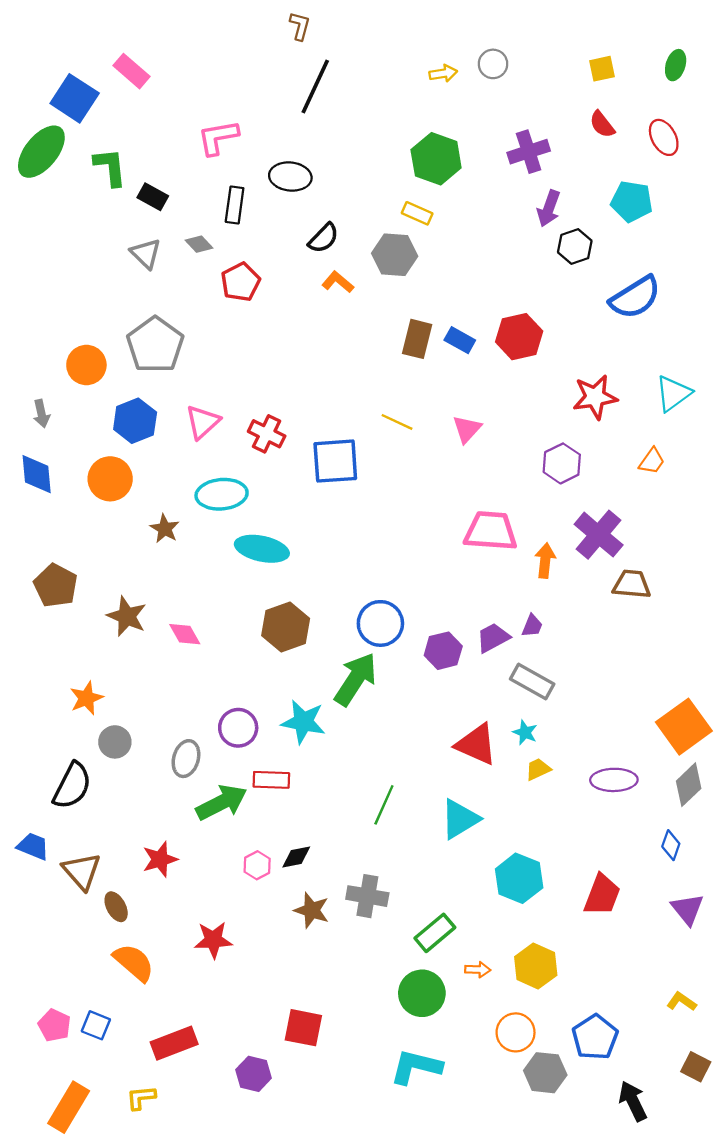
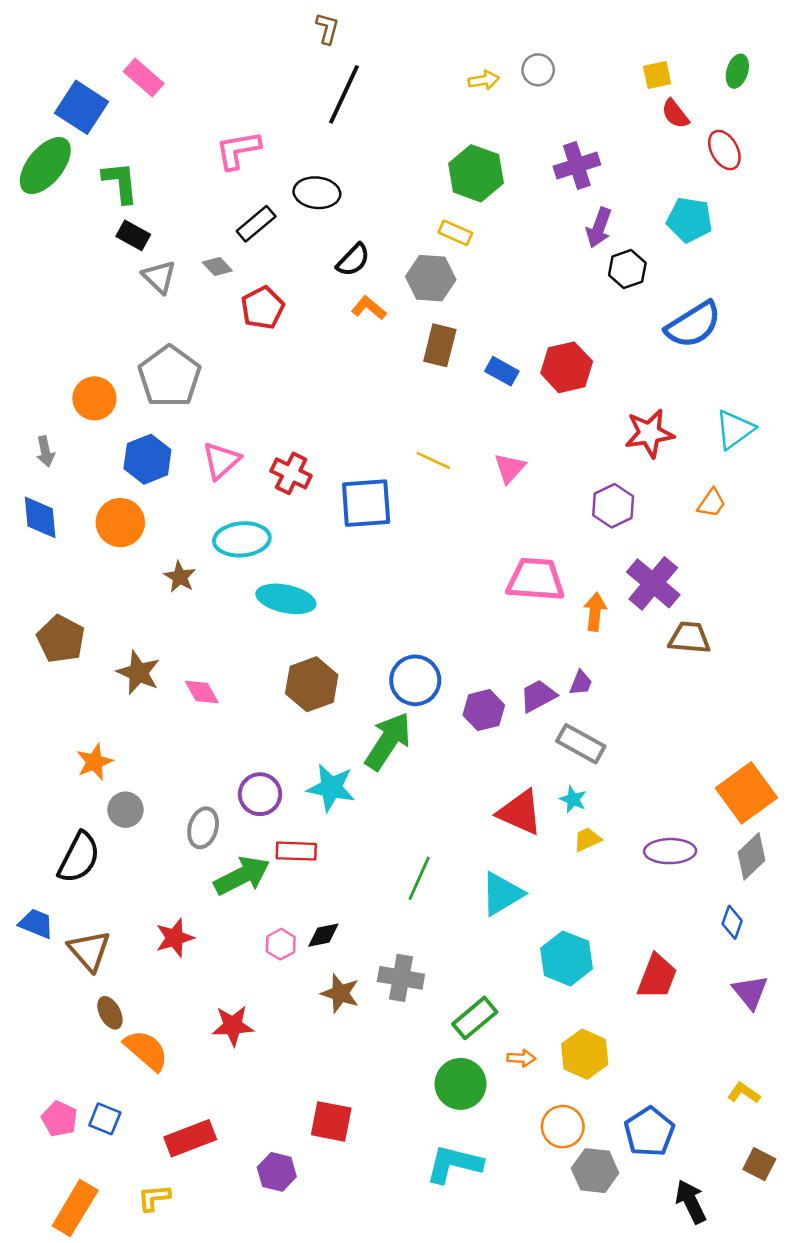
red semicircle: (602, 124) -> (675, 114), moved
black rectangle: (153, 197) -> (133, 235), moved
black rectangle: (235, 205) -> (256, 224), turned 42
brown rectangle: (417, 339) -> (440, 345), moved
brown ellipse: (116, 907) -> (110, 1013), moved

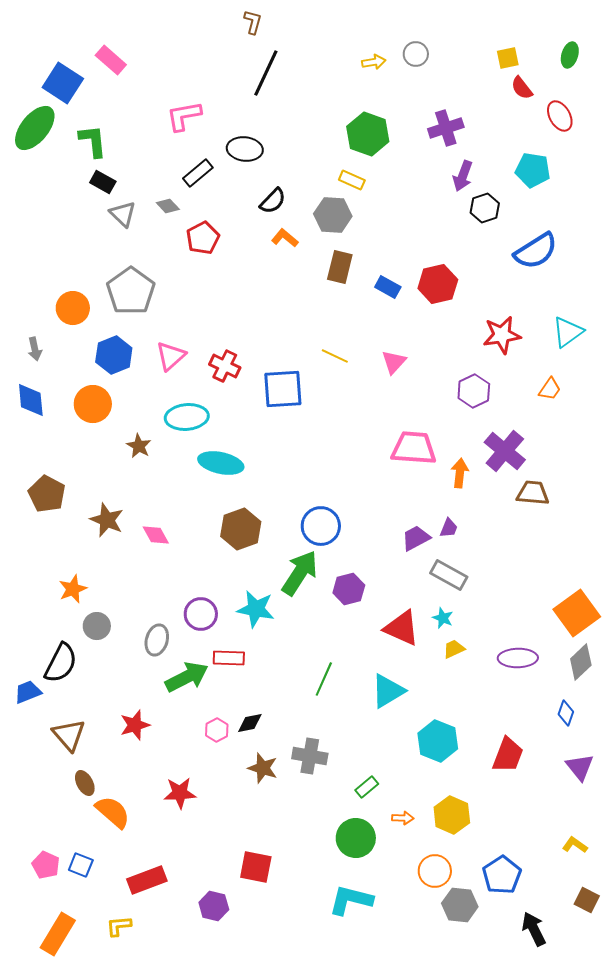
purple hexagon: (484, 710) -> (349, 589), moved
blue trapezoid: (36, 924) -> (28, 692), moved, turned -44
green rectangle: (475, 1018) -> (367, 787), size x0.7

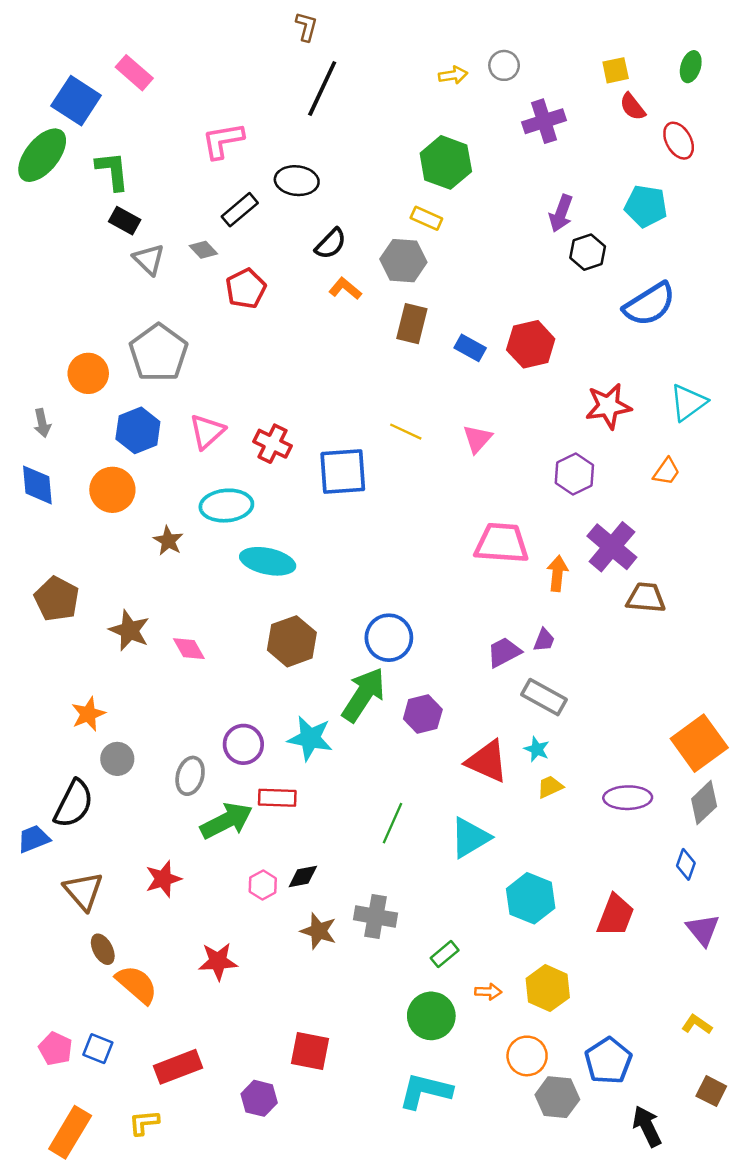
purple cross: (446, 128) -> (544, 121), moved

